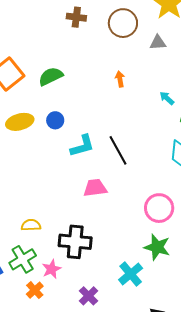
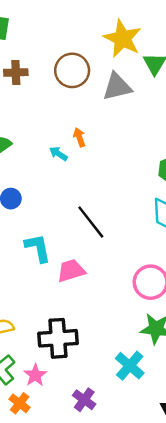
gray triangle: (158, 43) -> (117, 87), size x1.5
cyan arrow: (167, 98) -> (58, 154), moved
cyan L-shape: (82, 146) -> (38, 248), moved, turned -76

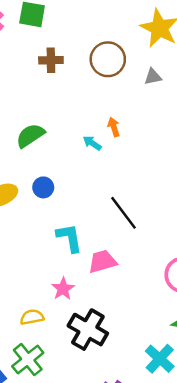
gray triangle: (117, 87) -> (153, 77), size x0.6
black cross: (58, 338) -> (88, 330), turned 33
pink star: (35, 375) -> (63, 289), moved

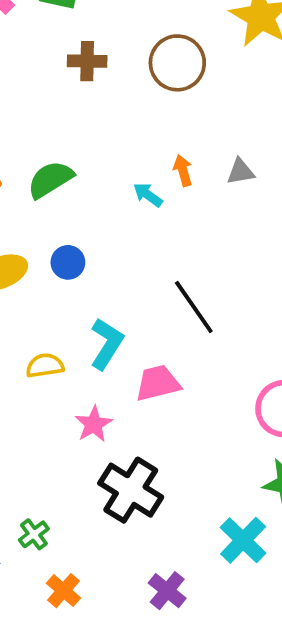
gray triangle: (153, 77) -> (241, 172), moved
cyan L-shape: (69, 238) -> (107, 344), turned 40
yellow semicircle: (32, 317) -> (45, 366), moved
green cross: (28, 360) -> (34, 534), size x0.6

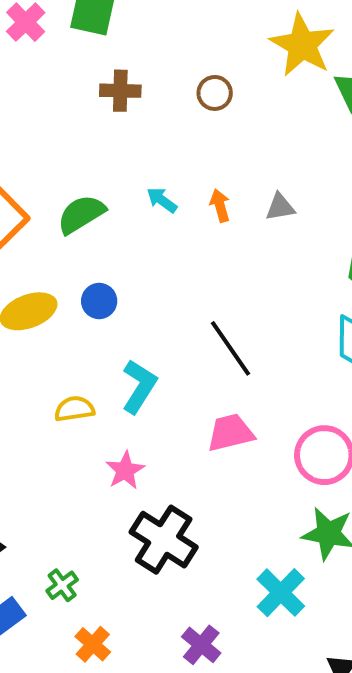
brown circle: (177, 63) -> (215, 93), size x0.6
cyan arrow: (148, 195) -> (162, 200), moved
pink trapezoid: (158, 383) -> (230, 433), moved

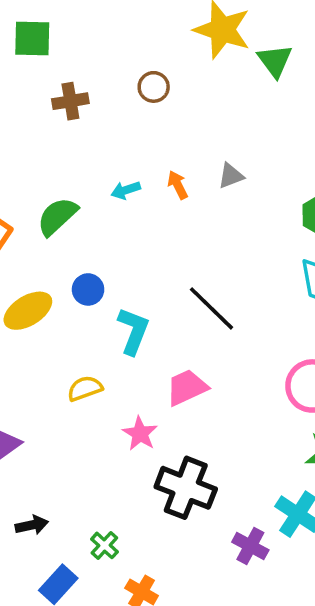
cyan arrow: (162, 200) -> (126, 190), turned -44
cyan L-shape: (139, 386) -> (133, 331), moved
pink trapezoid: (230, 433) -> (187, 387), moved
purple cross: (201, 645) -> (250, 546), moved

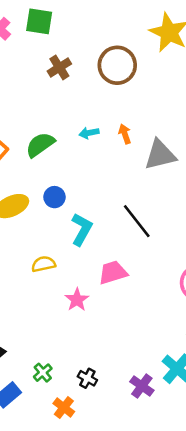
brown circle: (154, 87) -> (117, 65), size x1.8
brown cross: (70, 101) -> (59, 67), turned -30
gray triangle: (231, 176) -> (160, 155), moved, size x1.8
black cross: (186, 488) -> (87, 378), moved, size x0.5

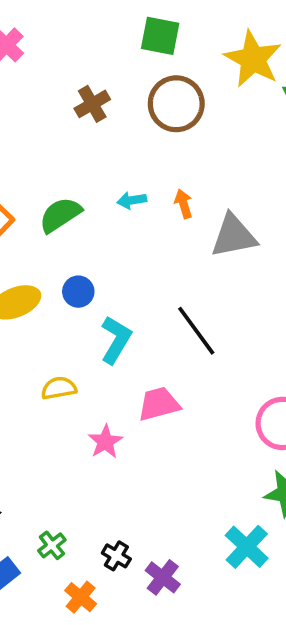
green square: (39, 21) -> (160, 36), moved
purple cross: (142, 386) -> (163, 577), moved

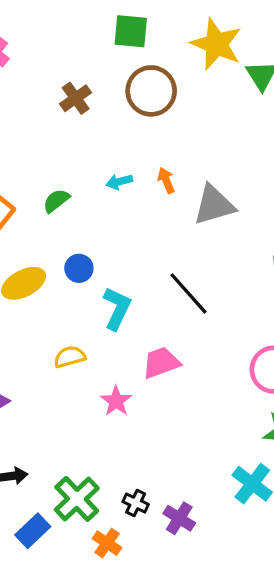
green semicircle: (60, 215) -> (56, 201), size x0.7
green cross: (52, 545) -> (77, 499), size x1.8

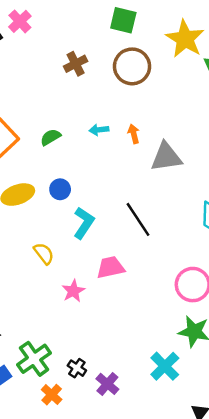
yellow semicircle: (70, 357) -> (44, 253), turned 60

